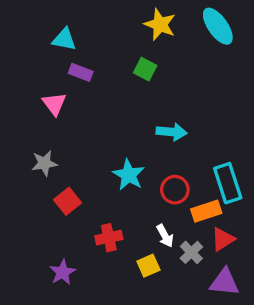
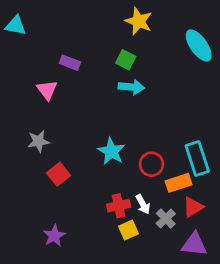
cyan ellipse: (218, 26) -> (199, 45), moved
cyan triangle: (64, 39) -> (16, 25), moved
cyan arrow: (172, 132) -> (131, 87), moved
red cross: (109, 238) -> (119, 206), moved

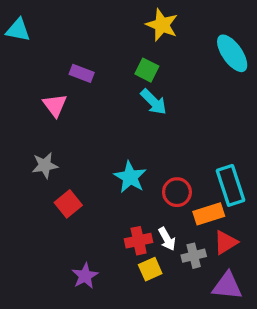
cyan arrow: (131, 87) -> (154, 102), turned 40
gray cross: (166, 219) -> (194, 256), turned 30
purple star: (54, 236) -> (85, 276), moved

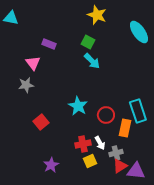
gray star: (45, 165) -> (26, 85), moved
orange rectangle: (209, 214) -> (125, 128), turned -60
red triangle: (225, 242) -> (120, 166), moved

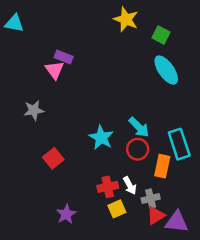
cyan ellipse: (139, 32) -> (166, 70), moved
green square: (88, 42) -> (161, 35), moved
cyan arrow: (92, 61) -> (139, 127), moved
pink triangle: (33, 63) -> (55, 70), moved

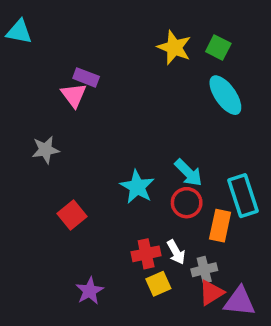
yellow star: (126, 19) -> (174, 47), moved

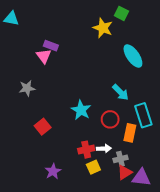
green square: (218, 47) -> (122, 13), moved
cyan arrow: (188, 173) -> (120, 92), moved
white arrow: (176, 252) -> (104, 148), turned -64

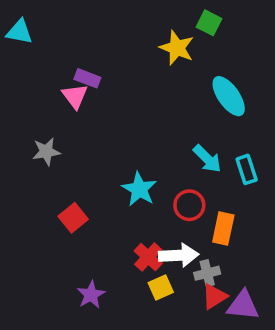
cyan rectangle: (143, 115) -> (247, 169), moved, size x0.7
white arrow: (104, 148) -> (179, 255), size x1.5
red cross: (86, 150) -> (148, 257), turned -35

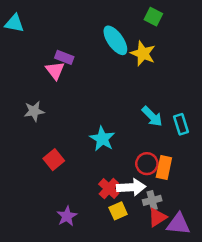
yellow star: (177, 48) -> (143, 53), moved
cyan ellipse: (229, 96) -> (115, 40), moved
red circle: (189, 205) -> (147, 164), moved

